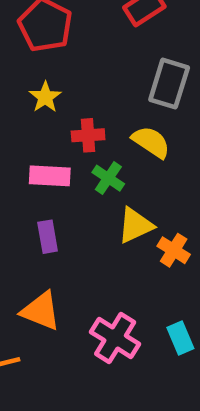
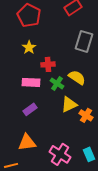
yellow semicircle: (151, 142) -> (77, 77), moved
purple rectangle: (48, 237) -> (30, 109), turned 64
orange triangle: (41, 311) -> (27, 142), turned -30

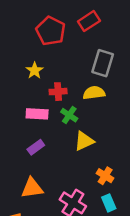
red pentagon: (29, 15) -> (51, 31), moved
yellow semicircle: (77, 77) -> (94, 93), moved, turned -42
orange cross: (86, 115) -> (105, 176), moved

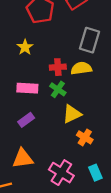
red cross: (58, 92) -> (58, 67), moved
orange cross: (105, 176) -> (85, 137), moved

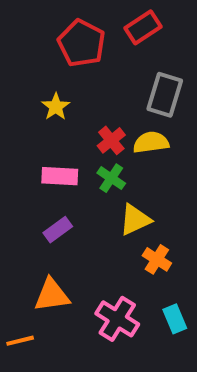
red cross: (58, 67) -> (111, 140), turned -35

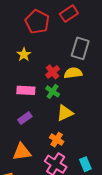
orange cross: (157, 259) -> (57, 140), moved

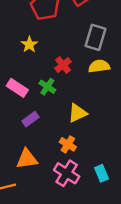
yellow semicircle: (73, 73) -> (99, 66), moved
pink rectangle: (26, 90) -> (17, 88), moved, turned 30
green cross: (53, 91) -> (47, 87), moved

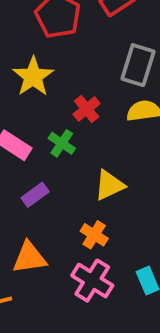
yellow star: (29, 45) -> (33, 77), size x1.5

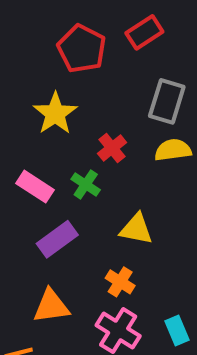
yellow triangle: (109, 185) -> (136, 229), turned 36
purple rectangle: (35, 195) -> (57, 239), size x1.4

